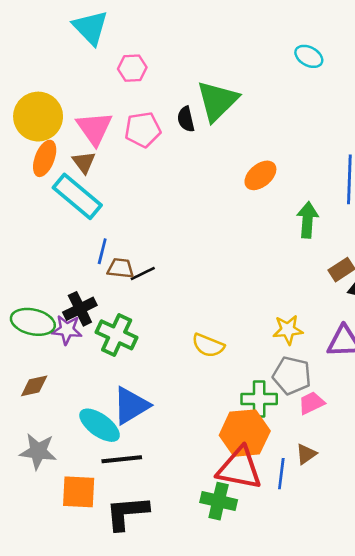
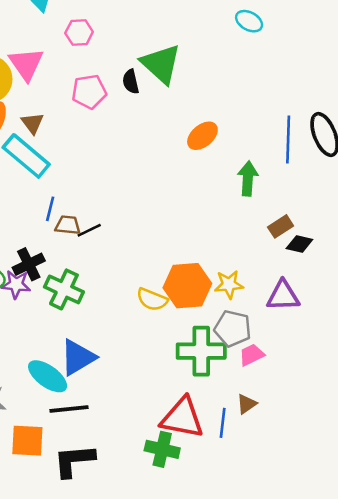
green triangle: (217, 101) -> (161, 64), turned -33
pink triangle: (94, 128) -> (26, 64), moved
green cross: (259, 399) -> (201, 351), size x1.4
orange hexagon: (245, 433) -> (187, 286), moved

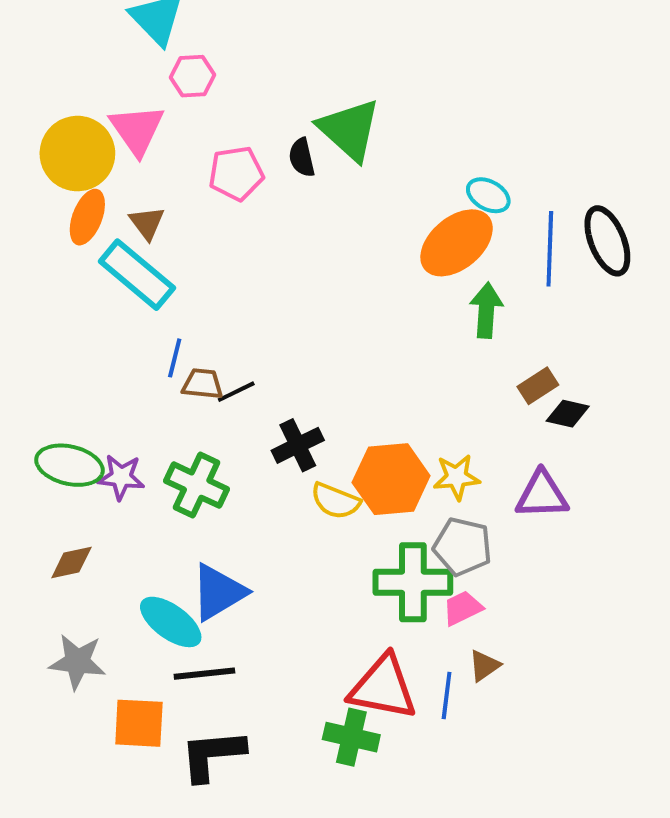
cyan ellipse: (249, 21) -> (488, 195), moved
pink hexagon: (79, 32) -> (193, 76), moved
orange ellipse: (202, 136) -> (457, 243), moved, size x1.5
black cross: (29, 264) -> (298, 445), moved
pink trapezoid: (252, 355) -> (462, 608), moved

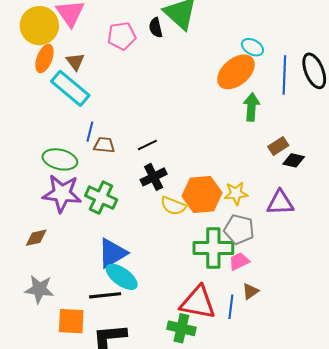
black line: (236, 392) -> (147, 145), moved
green ellipse: (69, 465) -> (60, 159), moved
purple star: (121, 477) -> (62, 193), size x1.6
cyan ellipse: (171, 622) -> (122, 277), moved

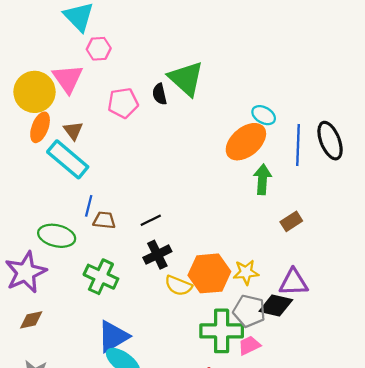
black diamond: (294, 160) -> (276, 305), moved, size x1.4
purple star: (62, 193) -> (26, 272), moved, turned -30

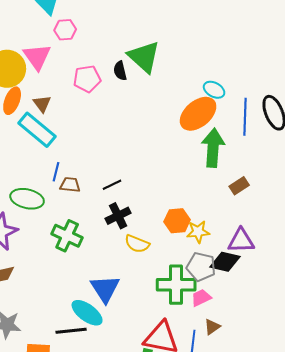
green arrow: (263, 179) -> (213, 148), size x1.4
orange hexagon: (209, 273) -> (177, 221), moved, size x0.7
blue triangle: (113, 336) -> (105, 289), moved, turned -32

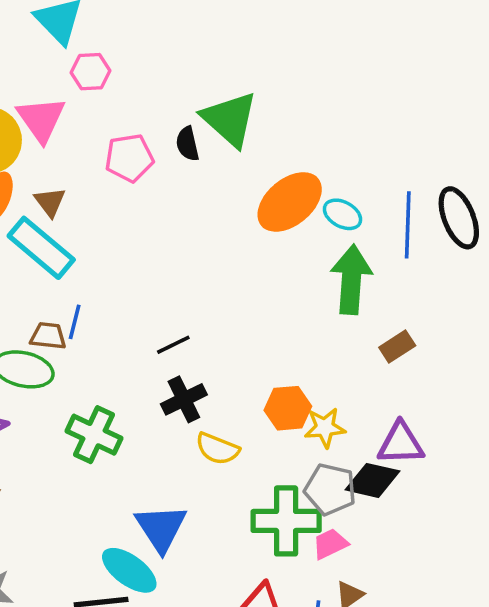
cyan ellipse: (214, 90) -> (343, 214), moved
orange ellipse: (198, 114) -> (290, 202), moved
brown trapezoid: (70, 185) -> (48, 336), moved

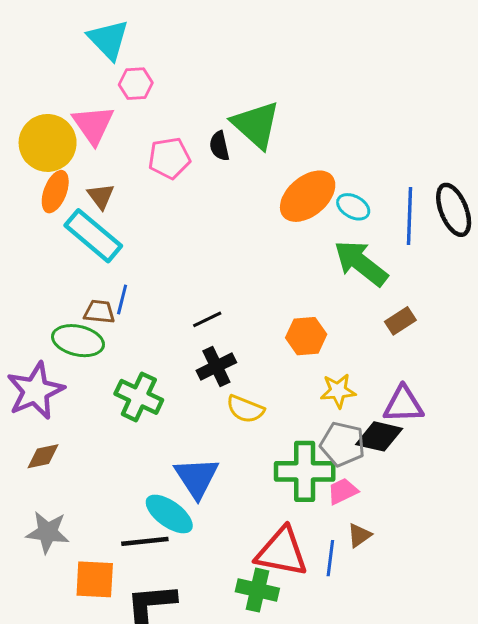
green arrow: (351, 280) -> (361, 263), turned -56
orange hexagon: (288, 408) -> (306, 336), moved

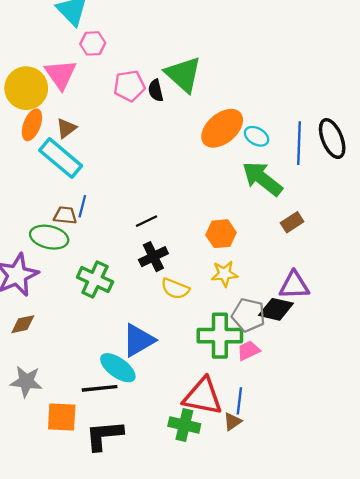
pink pentagon: (169, 158) -> (129, 86), moved
brown triangle: (101, 196) -> (66, 128), turned 30
yellow star: (338, 391) -> (224, 274), moved
blue triangle: (197, 477) -> (138, 340), turned 33
brown triangle: (359, 535) -> (232, 422), moved

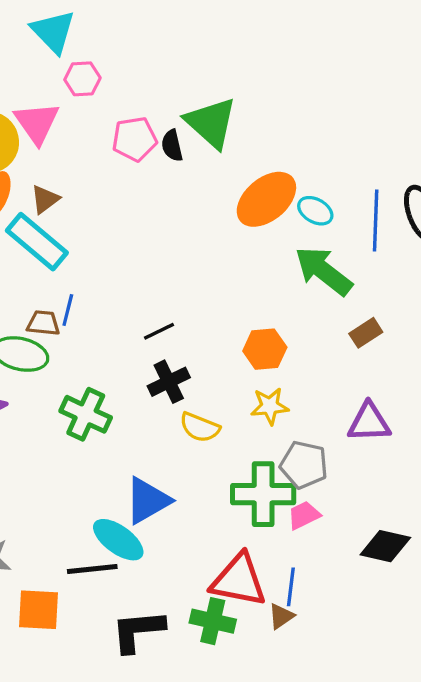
black diamond: (276, 309) -> (385, 546), moved
black L-shape: (104, 435) -> (138, 631), moved

